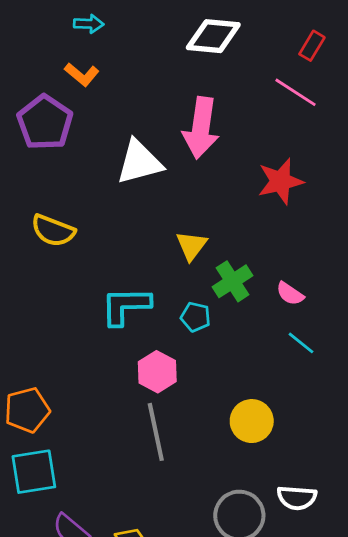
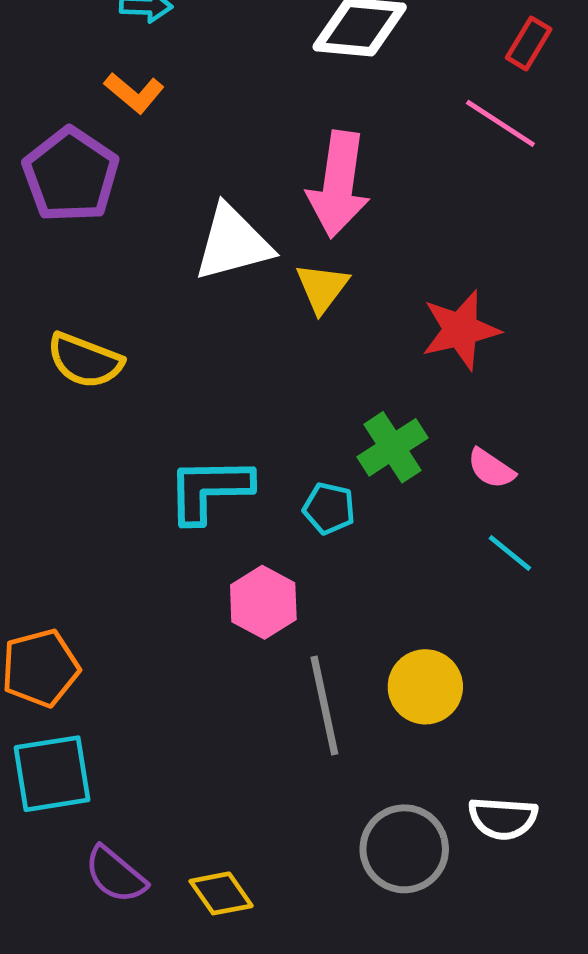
red star: (280, 181) -> (461, 330), moved
yellow triangle: (191, 246) -> (322, 288), moved
gray line: (156, 432) -> (324, 706), moved

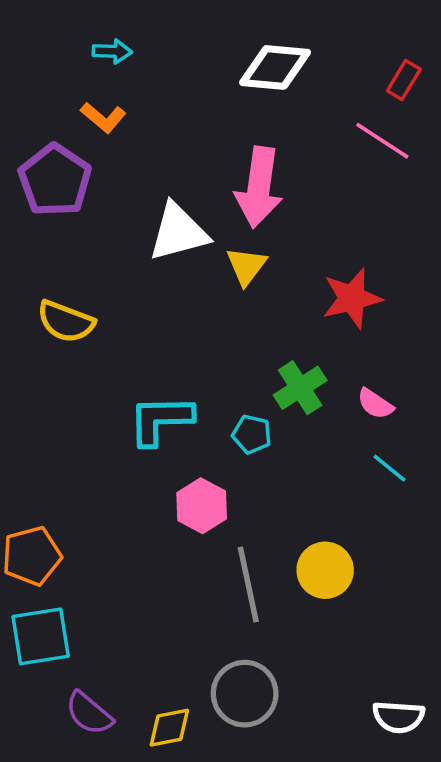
white semicircle: (503, 818) -> (398, 717), moved
gray circle: (404, 849) -> (245, 694), moved
yellow diamond: (221, 893) -> (169, 728), turned -66

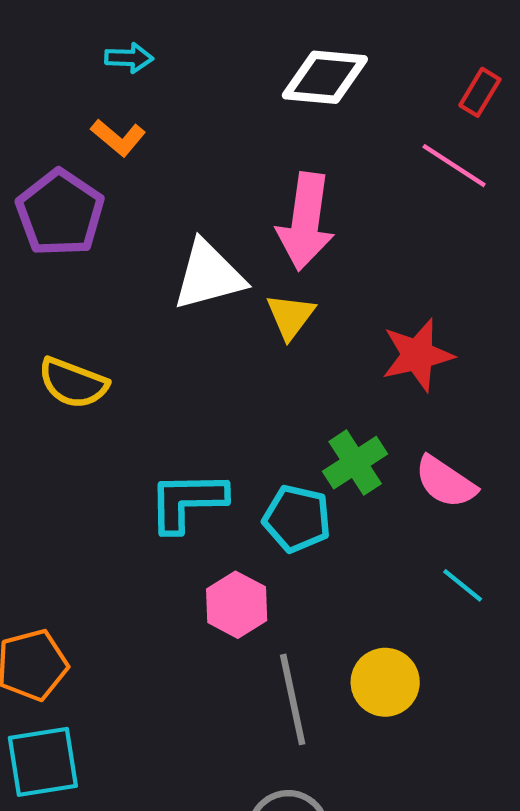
pink semicircle: (375, 404) -> (445, 482), size x1.4
cyan pentagon: (252, 434) -> (297, 519), size x1.4
cyan line: (390, 468) -> (463, 585), moved

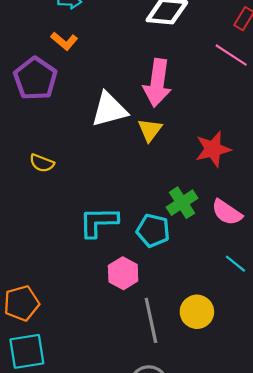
yellow semicircle: (73, 383) -> (42, 163), size x0.7

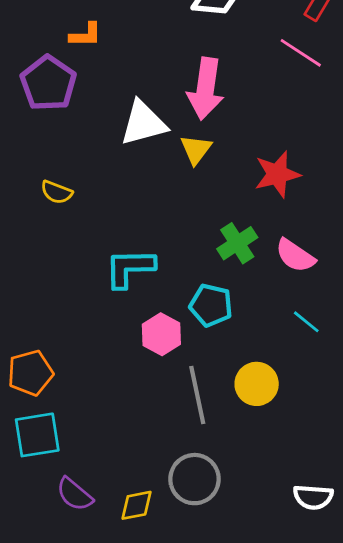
orange L-shape: (64, 41) -> (86, 35), turned -40
cyan pentagon: (153, 230) -> (211, 305), moved

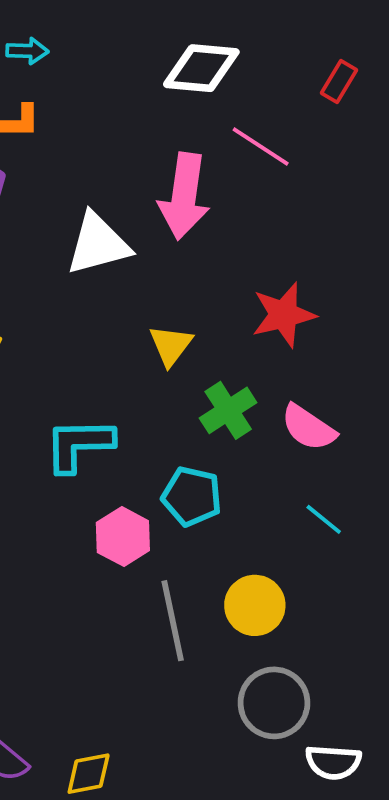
pink line: (301, 53) -> (261, 147), moved
yellow triangle: (196, 149) -> (171, 345), moved
gray circle: (194, 479) -> (274, 703), moved

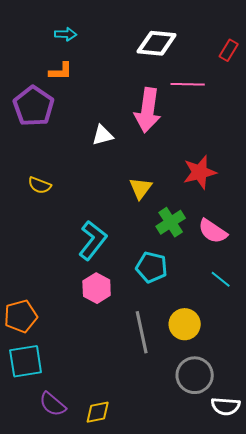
pink line: (261, 147) -> (188, 84), turned -32
white triangle: (98, 244) -> (103, 135), size x0.6
cyan L-shape: (79, 445) -> (93, 240), turned 129
pink hexagon: (123, 537) -> (97, 288), moved

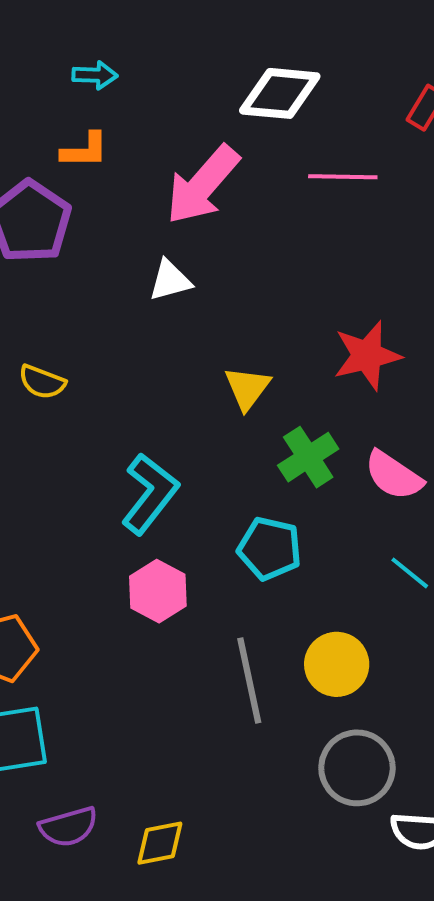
pink arrow: (148, 110) -> (203, 185), moved, turned 33
purple semicircle: (53, 404) -> (68, 827), turned -56

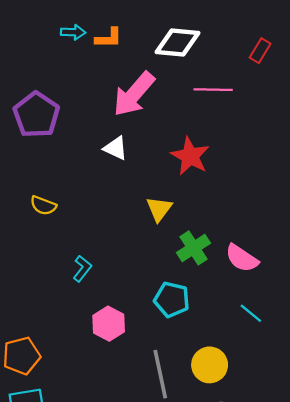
orange L-shape: (85, 150) -> (109, 38), moved
white triangle: (170, 280) -> (116, 148), turned 40
red star: (367, 356) -> (190, 156), moved, turned -30
cyan L-shape: (150, 494) -> (82, 269), moved, size x0.6

